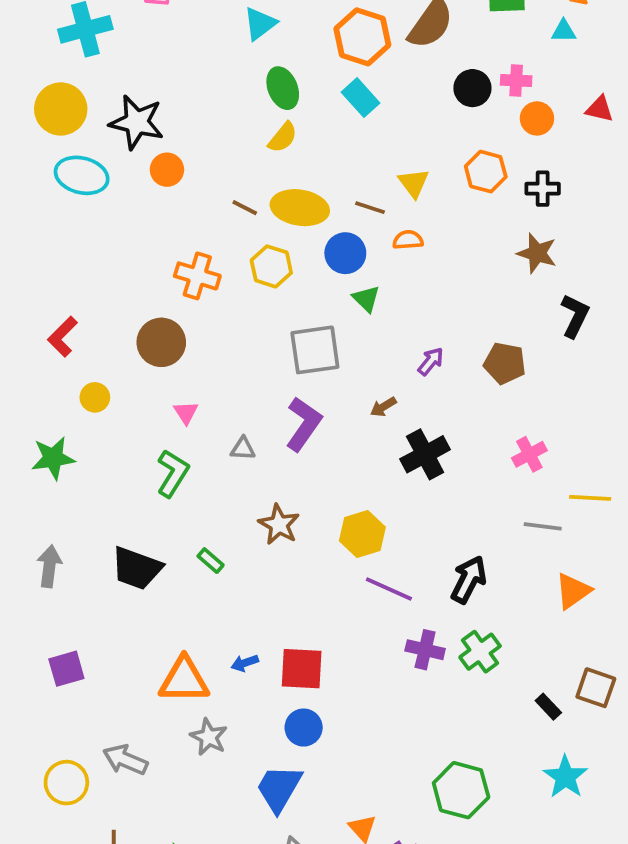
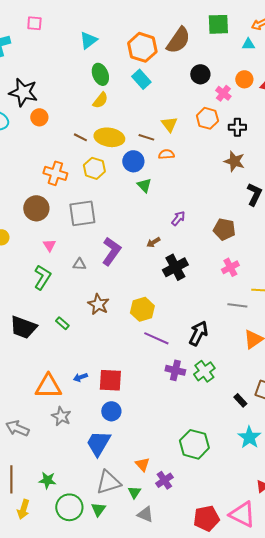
pink cross: (516, 81) -> (223, 93), moved, turned 35
orange circle: (537, 118) -> (244, 79), moved
gray square: (315, 350) -> (82, 213), moved
brown pentagon: (505, 363) -> (224, 229), moved

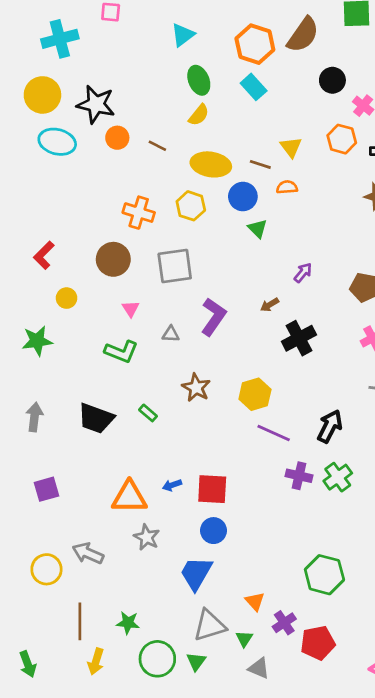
brown line: (80, 137) -> (157, 146), moved
green L-shape: (42, 277) -> (121, 352), turned 80
red pentagon: (206, 518) -> (318, 643), moved

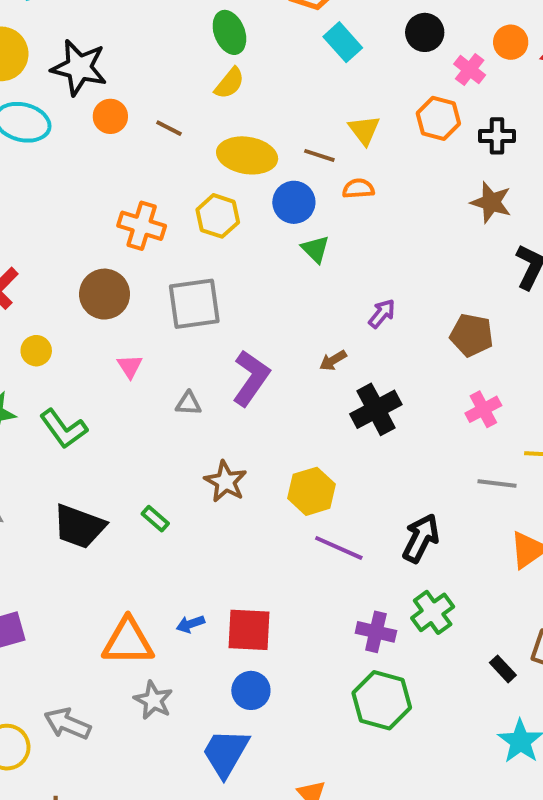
cyan rectangle: (254, 87) -> (343, 42), moved
green L-shape: (121, 352) -> (64, 429), moved, turned 32
purple cross: (299, 476) -> (376, 632), moved
green hexagon: (324, 575) -> (382, 700), moved

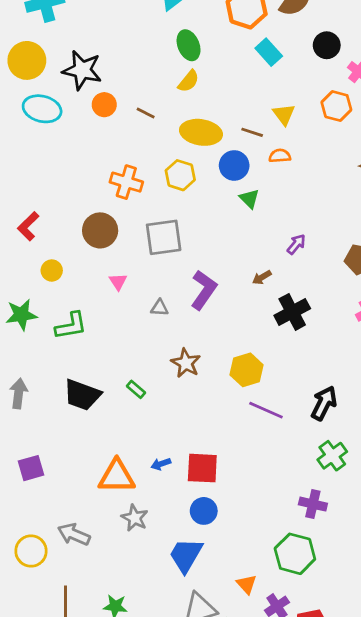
green L-shape: (64, 429) -> (71, 326), turned -64
purple cross: (376, 632) -> (313, 504), moved
green hexagon: (382, 700) -> (295, 554), moved

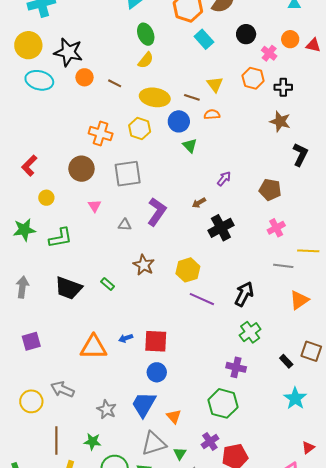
gray star: (135, 518) -> (107, 409), moved
orange triangle: (247, 584) -> (174, 416), moved

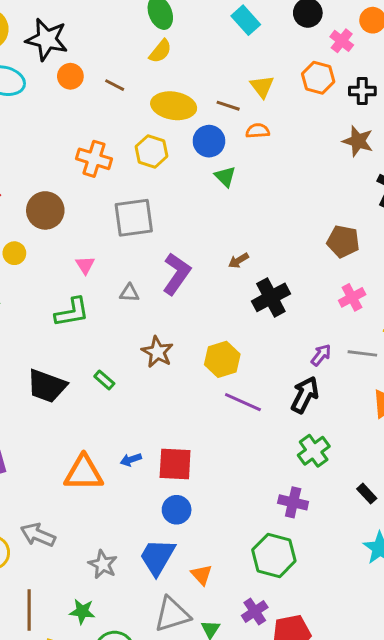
brown circle: (81, 169) -> (45, 210), moved
purple arrow: (224, 179) -> (321, 355), moved
green L-shape: (60, 238) -> (72, 312), moved

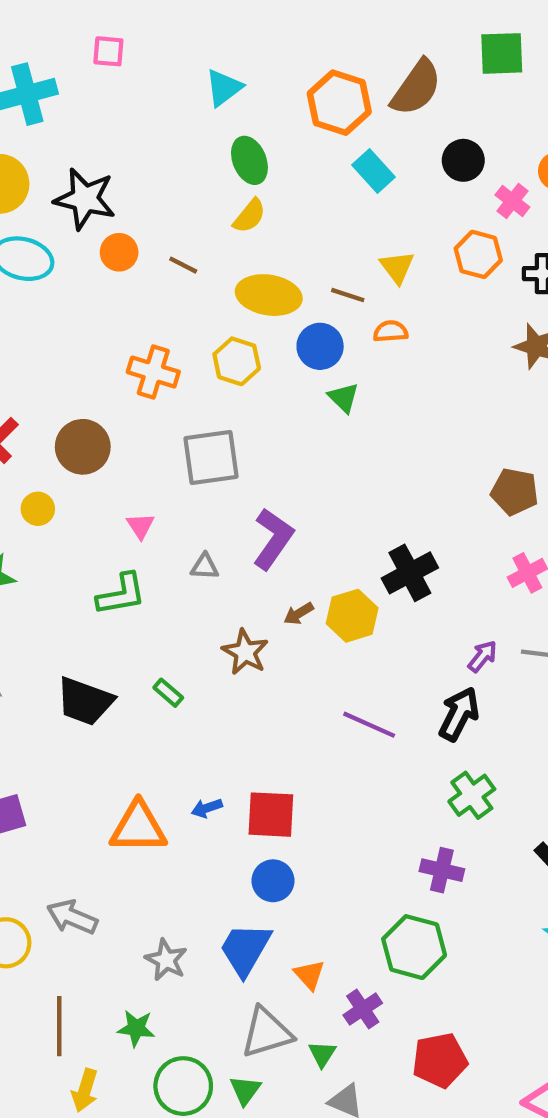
brown arrow: (238, 261) -> (299, 614), moved
yellow hexagon: (222, 359) -> (352, 616), moved
purple cross: (255, 611) -> (363, 1009), moved

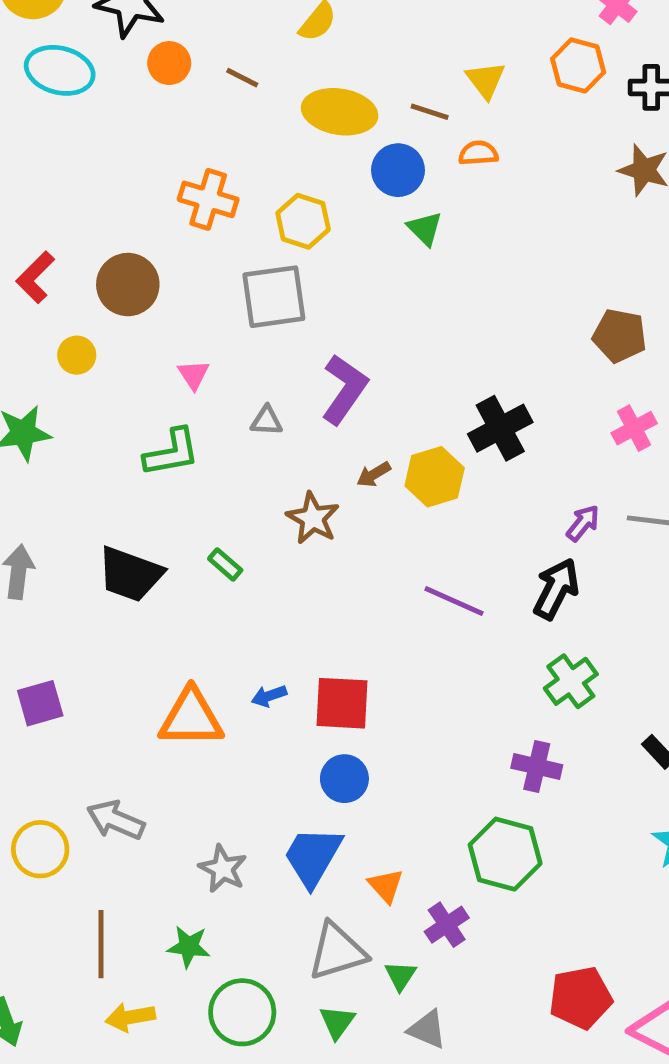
yellow hexagon: (237, 361) -> (303, 221), moved
red pentagon: (440, 1060) -> (581, 998), moved
yellow arrow: (85, 1090) -> (130, 1017), turned 63
green triangle: (245, 1090) -> (337, 1022), moved

